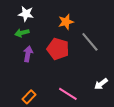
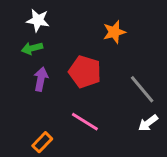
orange star: (66, 22) -> (114, 32), moved
gray line: (90, 42) -> (142, 89), moved
pink line: (68, 94) -> (85, 122), moved

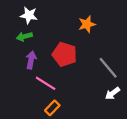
pink line: (85, 122) -> (46, 83), moved
orange rectangle: (42, 142) -> (52, 108), moved

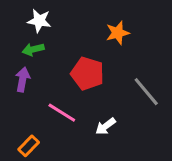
purple arrow: (31, 60) -> (23, 80), moved
white arrow: (113, 93) -> (106, 126), moved
orange rectangle: (52, 108) -> (29, 146), moved

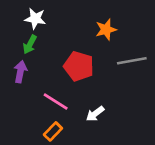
green arrow: (33, 49) -> (30, 44), turned -48
gray line: (146, 92) -> (132, 61), moved, turned -60
orange rectangle: (29, 146) -> (53, 131), moved

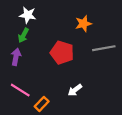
pink line: (56, 102) -> (20, 90), moved

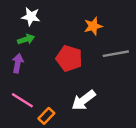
green arrow: (23, 35) -> (26, 39), turned -136
white arrow: (75, 90) -> (83, 100), size x1.5

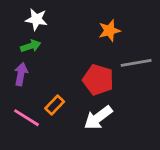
red pentagon: (69, 58) -> (98, 80), moved
orange rectangle: (46, 116) -> (55, 105), moved

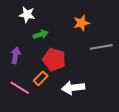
green arrow: (31, 46) -> (41, 34), moved
red pentagon: (98, 80) -> (54, 60), moved
white arrow: (98, 118) -> (73, 88), turned 30

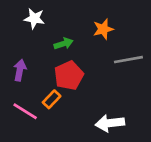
green arrow: (41, 34) -> (63, 44), moved
red pentagon: (54, 60) -> (69, 75), turned 30
white arrow: (73, 88) -> (110, 123), moved

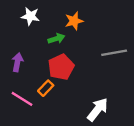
orange star: (103, 29) -> (74, 21), moved
white arrow: (110, 123) -> (98, 109), turned 135

